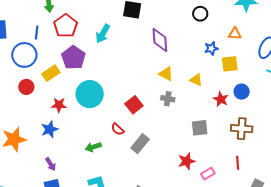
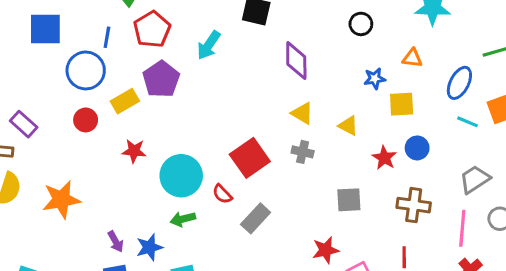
cyan circle: (90, 94) -> (181, 176), moved
red square: (134, 105) -> (250, 158), size x1.4
blue star: (50, 129) -> (149, 247), moved

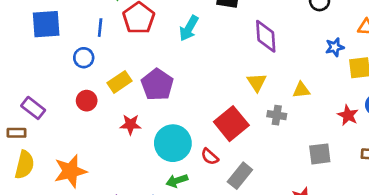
blue circle: (86, 70) -> (84, 58), size x0.6
purple pentagon: (161, 79) -> (157, 85), moved
yellow triangle: (302, 113) -> (257, 82), moved, turned 30
yellow triangle: (348, 126) -> (301, 90), moved, turned -30

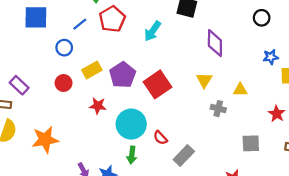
blue line: (100, 28) -> (80, 24), turned 40
red square: (231, 124) -> (158, 84), moved
green arrow: (177, 181) -> (132, 155), turned -70

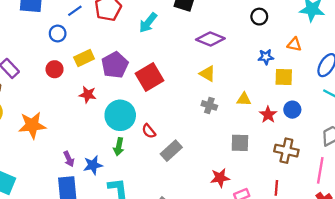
purple diamond: (215, 43) -> (210, 39), turned -72
yellow triangle: (204, 80) -> (207, 74), moved, turned -35
yellow triangle: (240, 90) -> (244, 99), moved

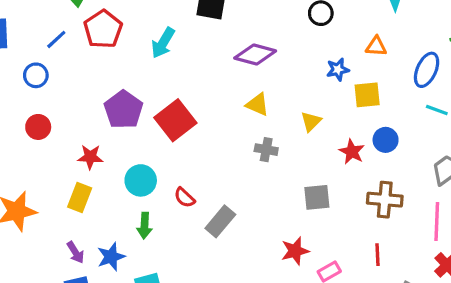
yellow rectangle: (84, 58) -> (80, 197), moved, turned -36
yellow triangle: (244, 99) -> (311, 122), moved, turned -40
cyan circle: (120, 115) -> (141, 180), size x0.7

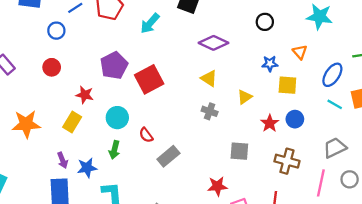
orange triangle: (376, 46) -> (300, 52), turned 35

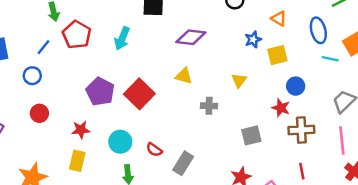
blue ellipse: (332, 75) -> (318, 30), turned -30
yellow triangle: (209, 78) -> (184, 76), moved
red star: (270, 123) -> (281, 108), moved

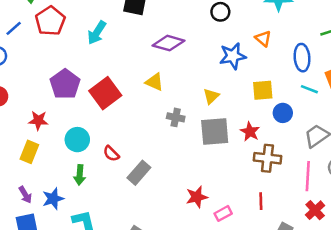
blue star: (253, 39) -> (233, 56), size x1.5
yellow square: (277, 55) -> (263, 90), moved
blue circle: (296, 86) -> (283, 113), moved
gray square: (251, 135) -> (215, 131), moved, size x1.4

